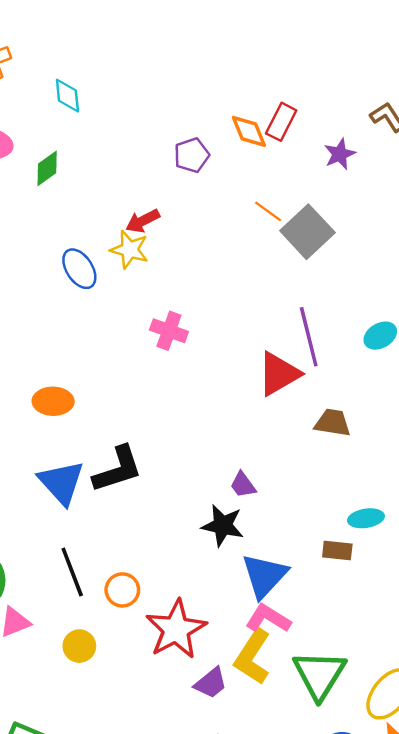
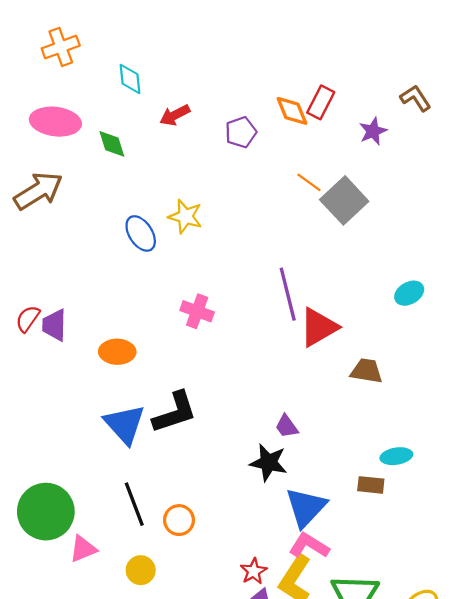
green diamond: (47, 168) -> (112, 144), turned -72
red arrow: (143, 221) -> (175, 115), moved
pink cross: (169, 331) -> (197, 311), moved
purple line: (309, 337) -> (288, 294), moved
red star: (176, 629) -> (254, 571), moved, size x0.5

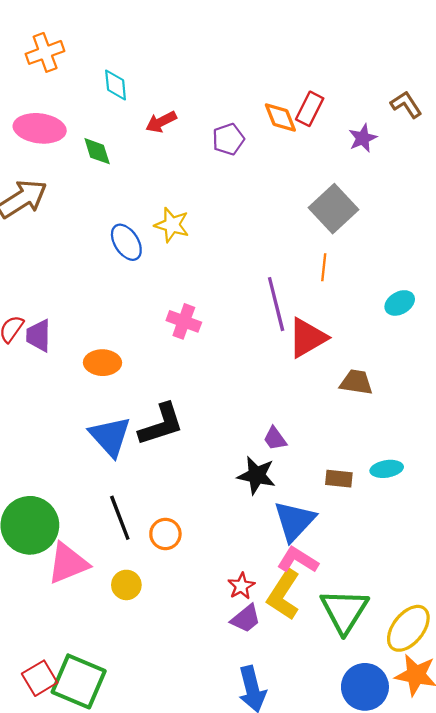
orange line: (309, 182) -> (324, 267), moved, turned 60
brown rectangle: (371, 485) -> (339, 479), moved
pink triangle: (83, 549) -> (68, 563), size x1.5

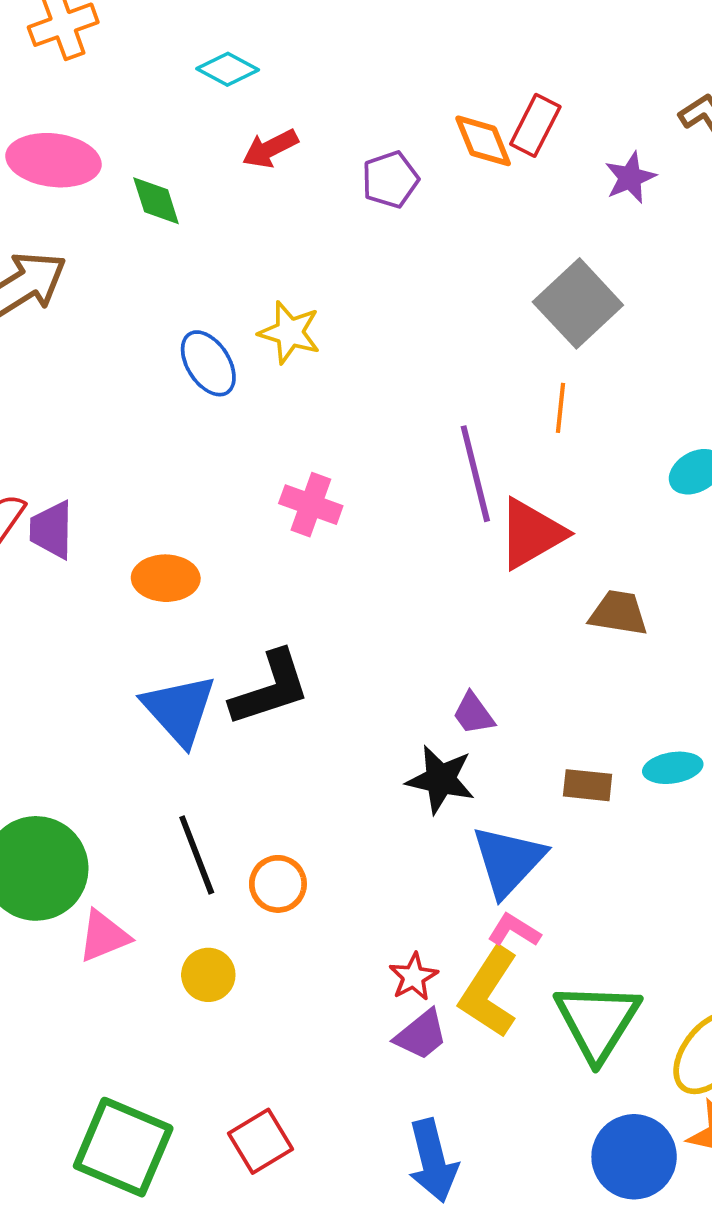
cyan diamond: (116, 85) -> (228, 69), moved, turned -56
pink L-shape: (298, 560) -> (514, 930), size x0.7
pink triangle: (68, 563) -> (104, 936), size x0.7
red square: (40, 678) -> (261, 1141), moved

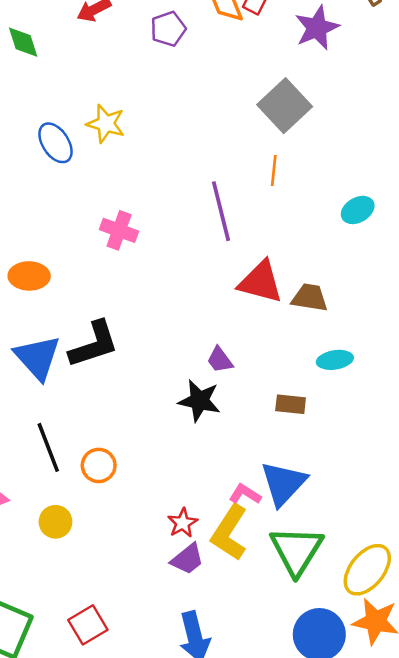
purple star: (630, 178) -> (317, 28), size x1.4
red triangle: (531, 534) -> (261, 282), moved, turned 45
cyan ellipse: (673, 768) -> (335, 360), moved
blue triangle: (508, 861) -> (283, 483), moved

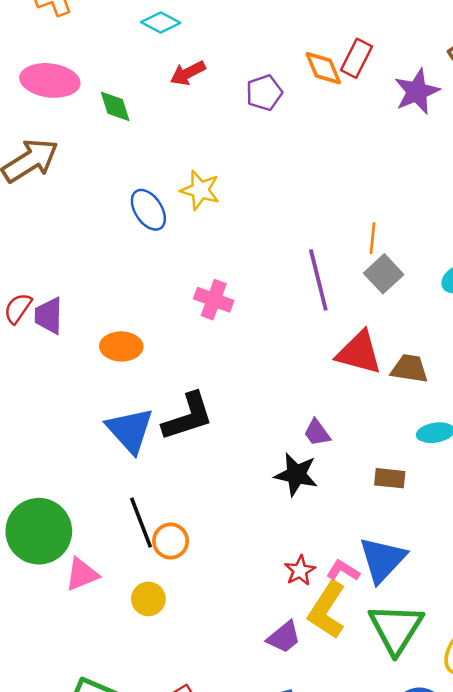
gray square: (285, 106) -> (384, 274), moved, size x0.7
orange circle: (99, 465) -> (171, 541), moved
red star: (183, 523) -> (300, 571), moved

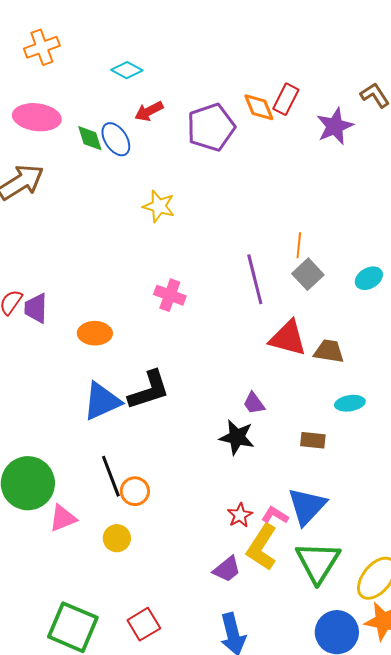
purple pentagon: (264, 93) -> (211, 127), size x1.6
blue ellipse: (148, 210) -> (116, 139), moved
blue triangle: (130, 430) -> (102, 401), turned 48

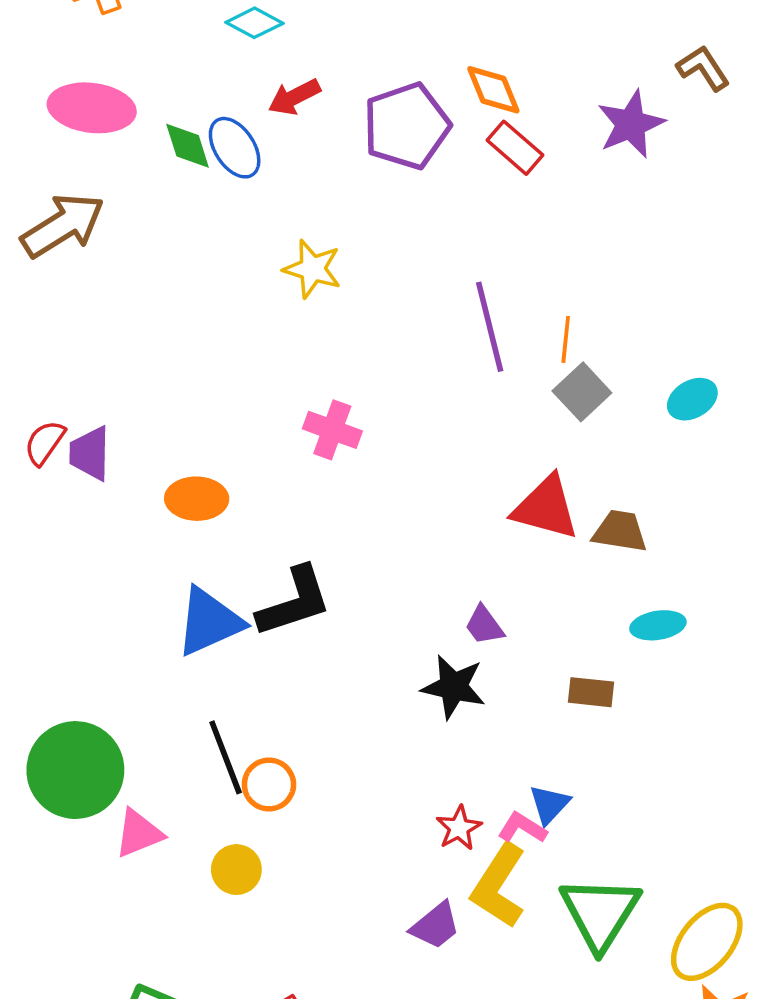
red rectangle: (286, 99) -> (515, 148), moved, turned -76
purple line: (255, 279) -> (490, 327), moved
blue triangle: (307, 506) -> (549, 804), moved, size x0.6

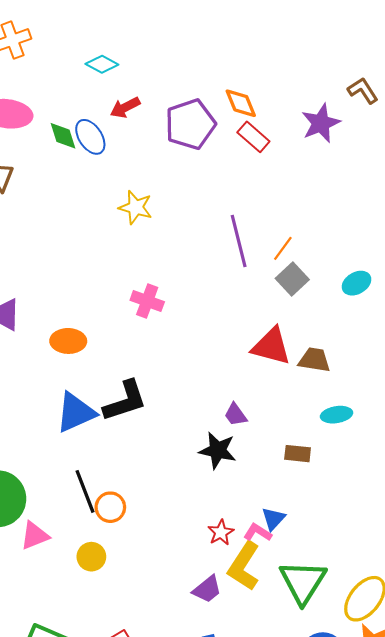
orange line: (566, 339) -> (283, 248), turned 30

